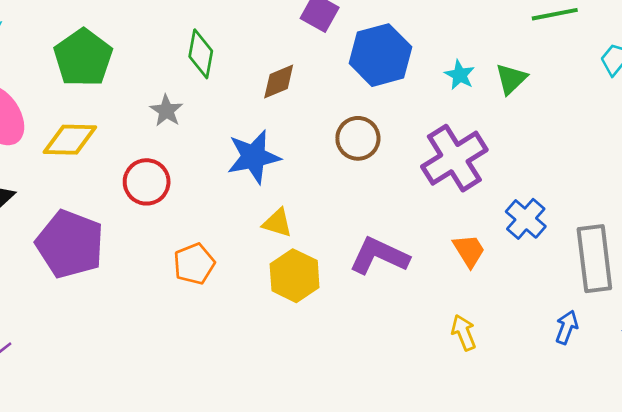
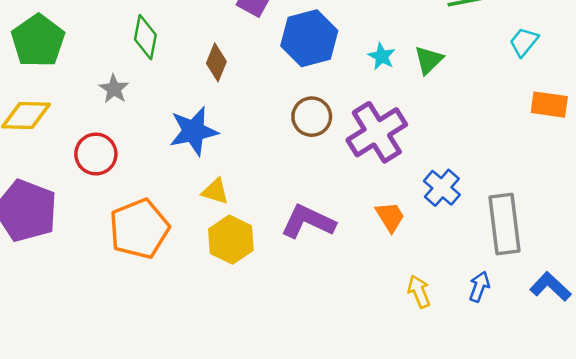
brown diamond: (279, 82) -> (216, 62), turned -45
brown circle: (358, 138) -> (312, 117), moved
orange pentagon: (194, 264) -> (139, 229), size x1.6
yellow arrow: (464, 333) -> (419, 291), moved

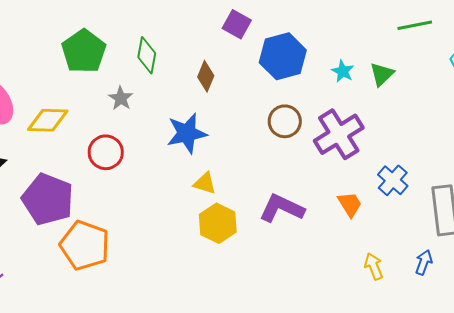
green pentagon: (38, 41) -> (84, 51), moved
orange pentagon: (139, 229) -> (85, 245), moved, turned -30

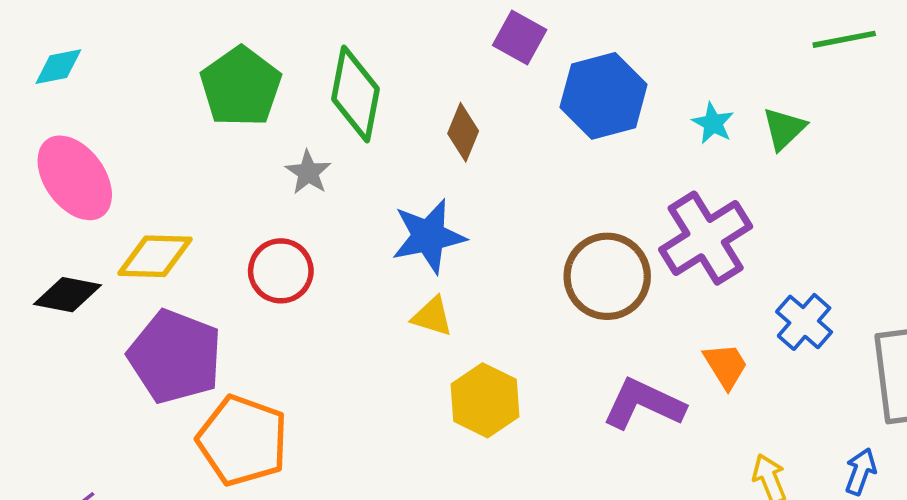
green diamond: (147, 55) -> (356, 94), size x1.4
yellow diamond: (48, 120) -> (155, 256), moved
brown circle: (285, 121) -> (607, 276), moved, size x1.4
yellow triangle: (205, 183) -> (432, 316), moved
purple L-shape: (282, 208) -> (644, 404), moved

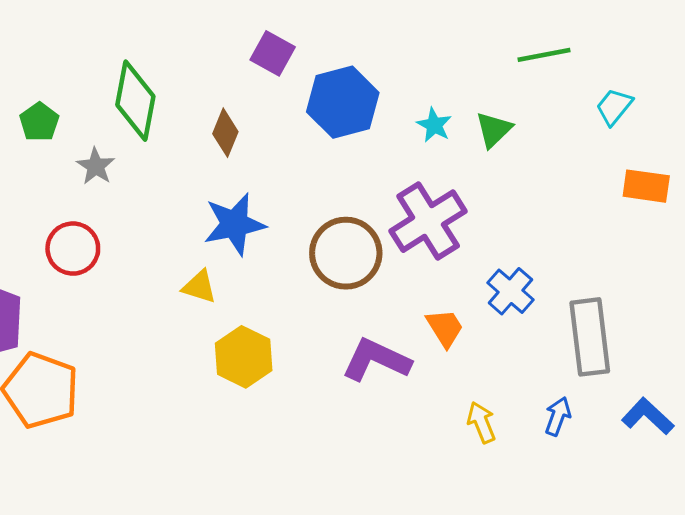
green pentagon: (241, 87) -> (39, 122), moved, size x0.6
blue star: (428, 236) -> (234, 224), moved

